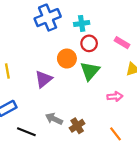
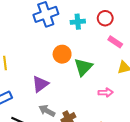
red circle: (89, 43) -> (105, 18), moved
purple triangle: (44, 79) -> (40, 84), moved

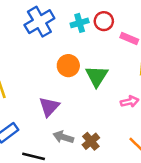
red circle: (105, 18) -> (104, 21), moved

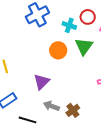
cyan cross: (80, 23) -> (69, 25), moved, turned 32
green triangle: (97, 76) -> (84, 46), moved

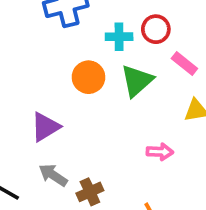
cyan cross: (69, 25) -> (119, 37), turned -32

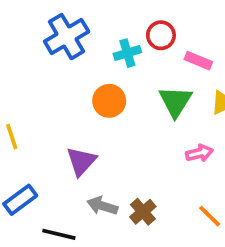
green triangle: (137, 81) -> (175, 101), moved

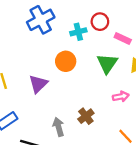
purple triangle: (81, 161) -> (38, 84), moved
gray arrow: (102, 206) -> (59, 127), turned 54
brown cross: (143, 212) -> (86, 116), moved

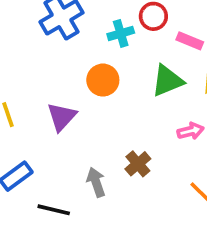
green triangle: (107, 63) -> (167, 81), turned 35

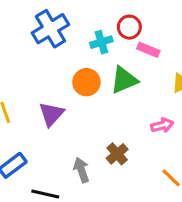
pink rectangle: (190, 41) -> (148, 50), moved
green triangle: (167, 81) -> (124, 80), moved

